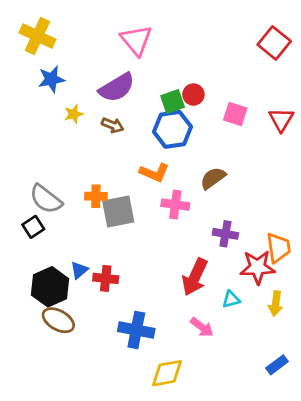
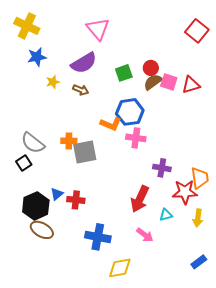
red circle: (193, 95) -> (151, 68), moved
red triangle: (281, 120) -> (191, 85), moved, turned 42
blue hexagon: (173, 129) -> (130, 112), moved
brown semicircle: (213, 178) -> (153, 82), moved
pink cross: (175, 205) -> (136, 138), moved

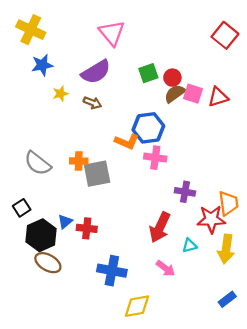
green square: (124, 73) -> (148, 73), moved
black square: (24, 163) -> (22, 208), moved
yellow arrow: (198, 218) -> (226, 249), size x1.4

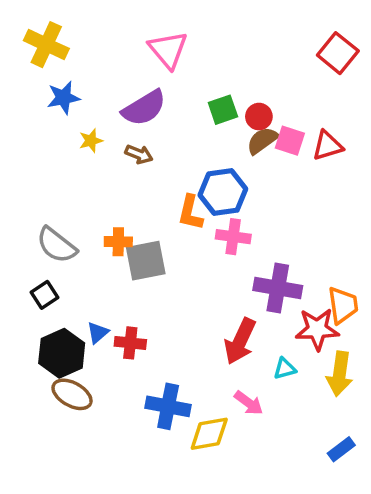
orange L-shape: (127, 142) -> (190, 213), turned 80
purple cross: (185, 192) -> (278, 288), size x1.5
black square: (22, 208) -> (45, 295), moved
yellow diamond: (137, 306) -> (209, 434), moved

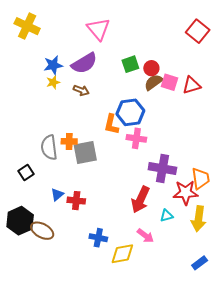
blue star: (63, 98) -> (53, 65), moved
gray semicircle: (57, 245) -> (49, 147), moved, turned 45
black hexagon: (62, 353) -> (20, 221), moved
blue cross: (168, 406) -> (98, 238), size x0.7

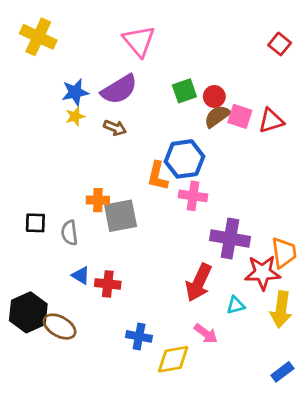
red square: (198, 31) -> (280, 44), size x0.7
gray semicircle: (49, 147) -> (69, 233), moved, size x0.7
black square: (26, 173) -> (35, 223), moved, turned 35
blue triangle: (57, 195) -> (81, 275), turned -48

